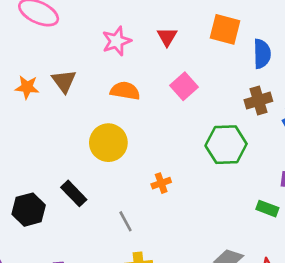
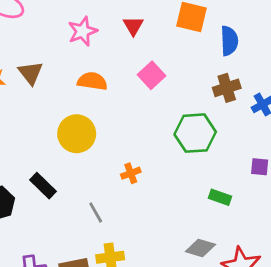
green rectangle: (267, 209) -> (220, 197), moved

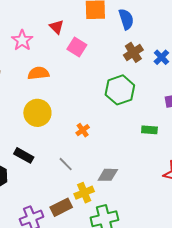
pink square: (151, 75) -> (77, 47), moved
gray diamond: (200, 248) -> (108, 175), moved

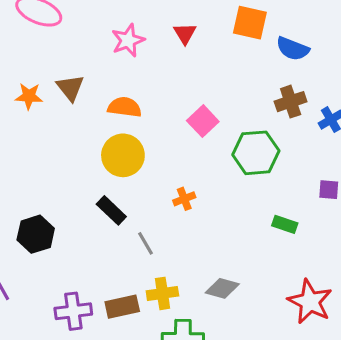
blue semicircle: (126, 19) -> (293, 49), turned 115
pink square: (77, 47) -> (203, 121), moved
orange semicircle: (38, 73) -> (125, 107), moved
black rectangle: (24, 155) -> (111, 210), moved
gray diamond: (108, 175) -> (222, 288), moved

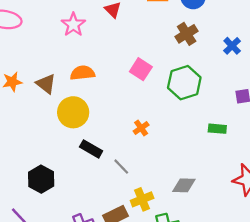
brown triangle: (70, 88) -> (46, 84), moved
brown cross: (291, 102) -> (187, 34), moved
yellow circle: (123, 155) -> (73, 112), moved

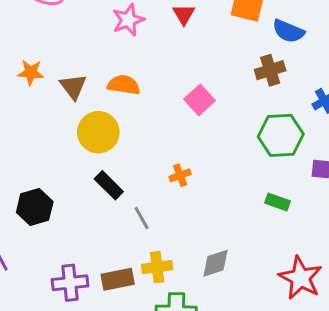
green hexagon: (184, 83) -> (281, 135), moved
gray diamond: (184, 185) -> (215, 263), turned -35

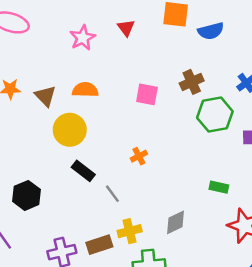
blue semicircle: (288, 31) -> (211, 31), turned -30
brown cross: (270, 70) -> (192, 82), moved
pink square: (200, 100) -> (147, 94), turned -30
green rectangle: (277, 202) -> (219, 187), moved

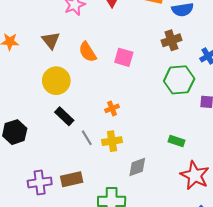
brown cross: (192, 82) -> (171, 40), moved
orange semicircle: (85, 90) -> (88, 52), moved, turned -130
brown triangle: (45, 96) -> (51, 40), moved
yellow cross: (130, 231) -> (112, 141), moved

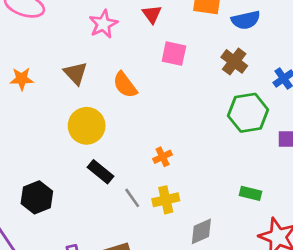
brown cross: (171, 40) -> (234, 61), turned -30
pink square: (124, 57) -> (174, 54), moved

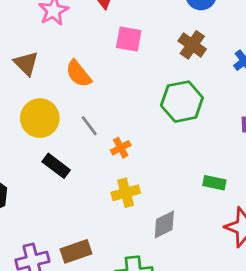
green hexagon: (248, 113) -> (182, 102), moved
gray line: (132, 198) -> (89, 126), moved

